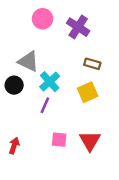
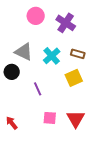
cyan cross: (50, 82) -> (52, 56), moved
purple line: (45, 105) -> (38, 89), turned -48
red arrow: (14, 146) -> (12, 123), turned -56

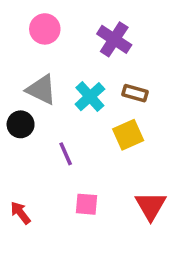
pink circle: (36, 16) -> (45, 29), moved
red triangle: (76, 119) -> (151, 206), moved

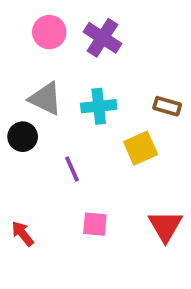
purple cross: (114, 39) -> (102, 38), moved
brown rectangle: (135, 93) -> (167, 106), moved
cyan cross: (90, 97) -> (99, 106), turned 36

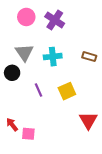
gray triangle: (45, 99) -> (24, 53), turned 30
yellow square: (141, 148) -> (67, 91), moved
pink square: (95, 224) -> (28, 134), moved

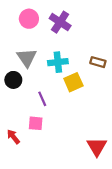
yellow square: (67, 91) -> (73, 82), moved
red triangle: (88, 121) -> (97, 147), moved
pink square: (28, 134) -> (36, 123), moved

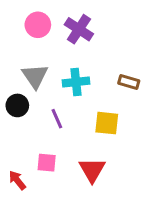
yellow square: (73, 82) -> (107, 123), moved, turned 30
purple line: (42, 99) -> (57, 119), moved
red triangle: (97, 147) -> (92, 170), moved

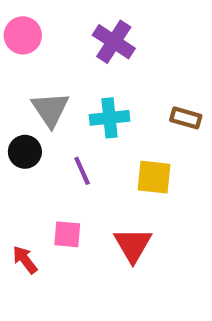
pink circle: (38, 25) -> (23, 35), moved

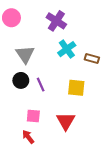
cyan cross: (110, 118) -> (67, 49), moved, turned -30
black circle: (25, 152) -> (21, 80), moved
red arrow: (25, 260) -> (28, 137), moved

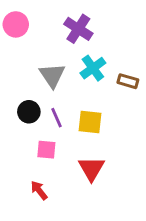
gray triangle: (25, 54) -> (52, 75), moved
yellow square: (76, 88) -> (90, 122), moved
pink square: (33, 116) -> (46, 150), moved

